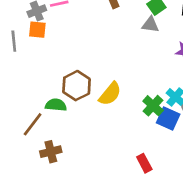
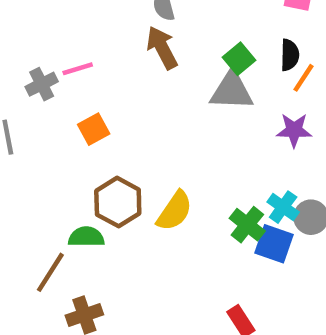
gray triangle: (150, 25) -> (232, 91), size x1.5
orange square: (37, 30) -> (94, 129), moved, turned -30

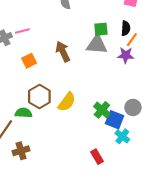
brown arrow: (162, 48) -> (63, 52), moved
green square: (239, 59) -> (101, 29), turned 32
purple star: (294, 130) -> (126, 55), moved
cyan cross: (283, 207) -> (122, 136), moved

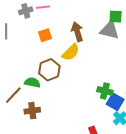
yellow semicircle: (67, 102) -> (71, 52), moved
green cross: (102, 110) -> (105, 91), turned -35
brown cross: (21, 151) -> (32, 111), moved

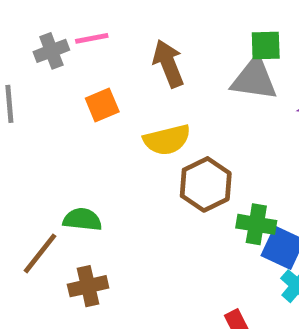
brown arrow: (77, 32) -> (168, 64), moved
yellow semicircle: (71, 52) -> (167, 140), turned 36
brown hexagon: (49, 70) -> (206, 184), moved

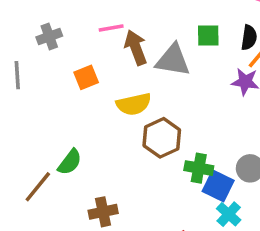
pink line: (92, 38) -> (111, 28), moved
gray triangle: (254, 79) -> (173, 60), moved
green semicircle: (82, 220) -> (70, 162), turned 120
brown cross: (88, 286) -> (103, 212), moved

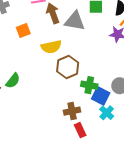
brown cross: (103, 212) -> (72, 111), moved

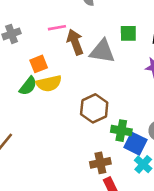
yellow semicircle: (51, 47) -> (49, 83), moved
green semicircle: (13, 81) -> (28, 86), moved

